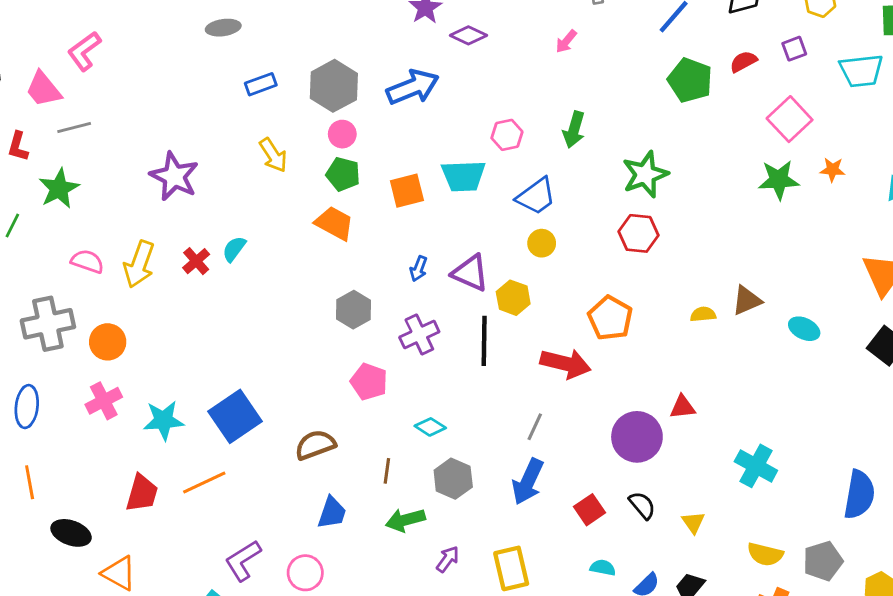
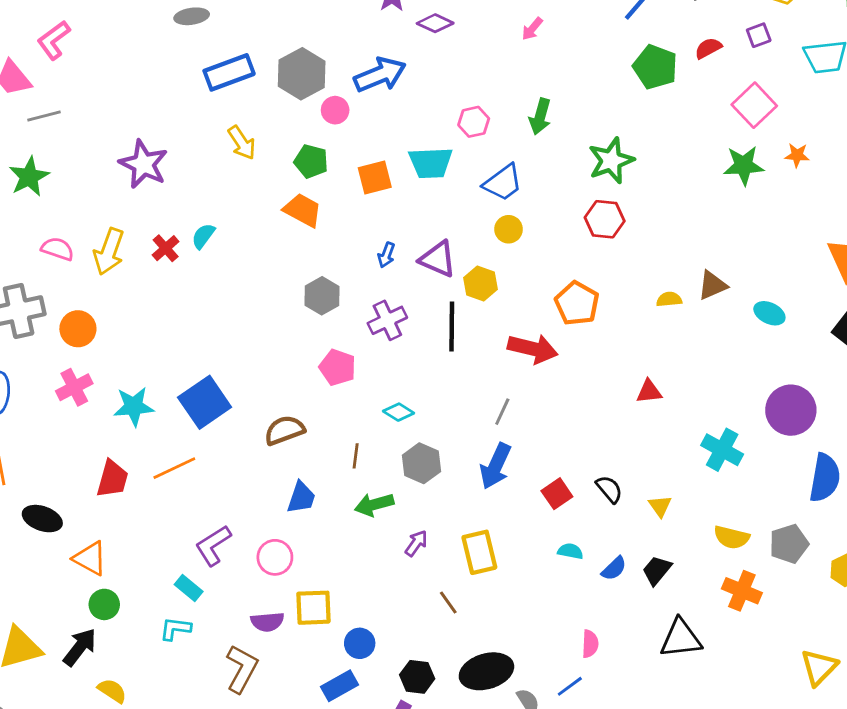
blue rectangle: (261, 84) -> (229, 72), size x1.6
pink circle: (342, 134) -> (335, 110), moved
purple circle: (637, 437) -> (791, 410), moved

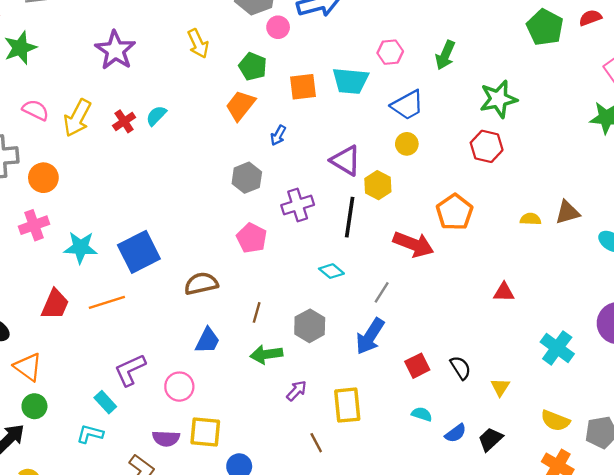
orange trapezoid: (303, 210) -> (240, 106), turned -88
blue arrow: (386, 255) -> (278, 135), moved
cyan diamond: (399, 412) -> (331, 271), moved

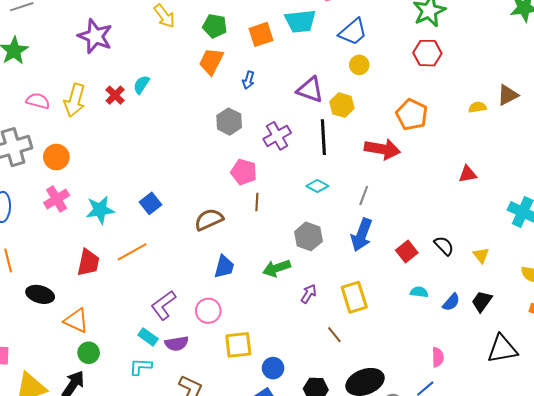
blue square: (139, 252) -> (150, 203), size x0.6
brown line: (257, 312) -> (257, 202), moved
purple semicircle: (166, 438) -> (177, 344), moved

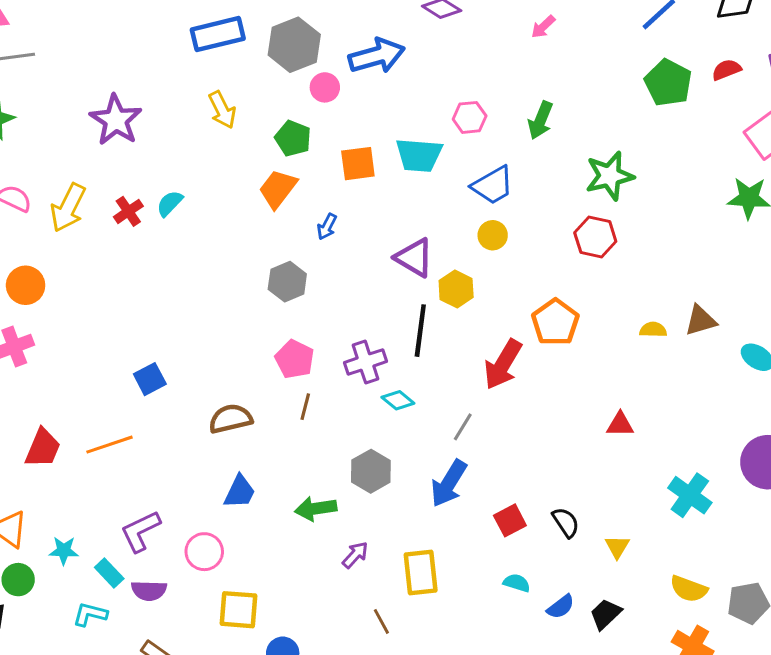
purple cross: (277, 136) -> (365, 362), moved
red arrow: (382, 149) -> (503, 364), turned 100
cyan star: (100, 210) -> (64, 551), moved, size x0.7

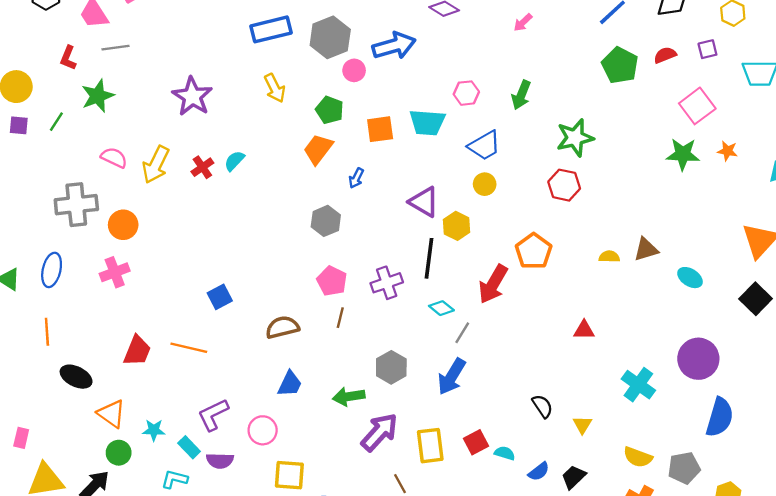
cyan diamond: (398, 400) -> (441, 308), moved
orange line: (110, 445) -> (189, 348), turned 32
red square: (510, 520) -> (476, 442), moved
purple arrow: (355, 555) -> (379, 432), size x1.8

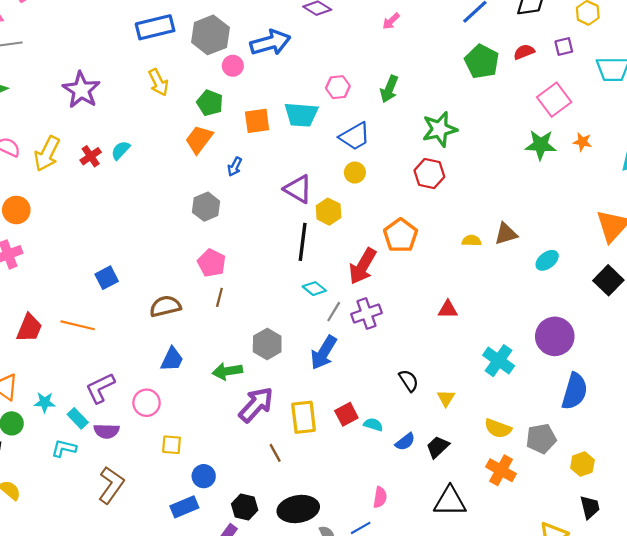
cyan ellipse: (690, 278) -> (547, 260), turned -70
purple cross: (387, 283) -> (366, 313), moved
yellow square: (289, 475) -> (172, 445), size x0.7

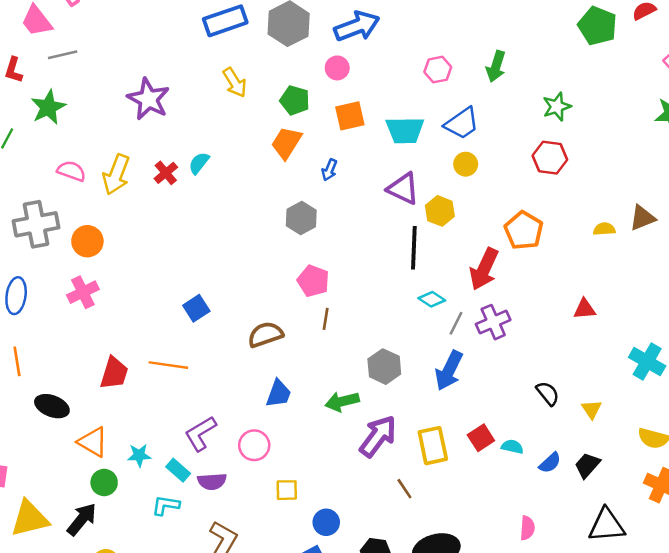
pink circle: (233, 66) -> (337, 68), moved
cyan trapezoid: (301, 115) -> (405, 130), moved
green star: (440, 129) -> (557, 107), size x0.7

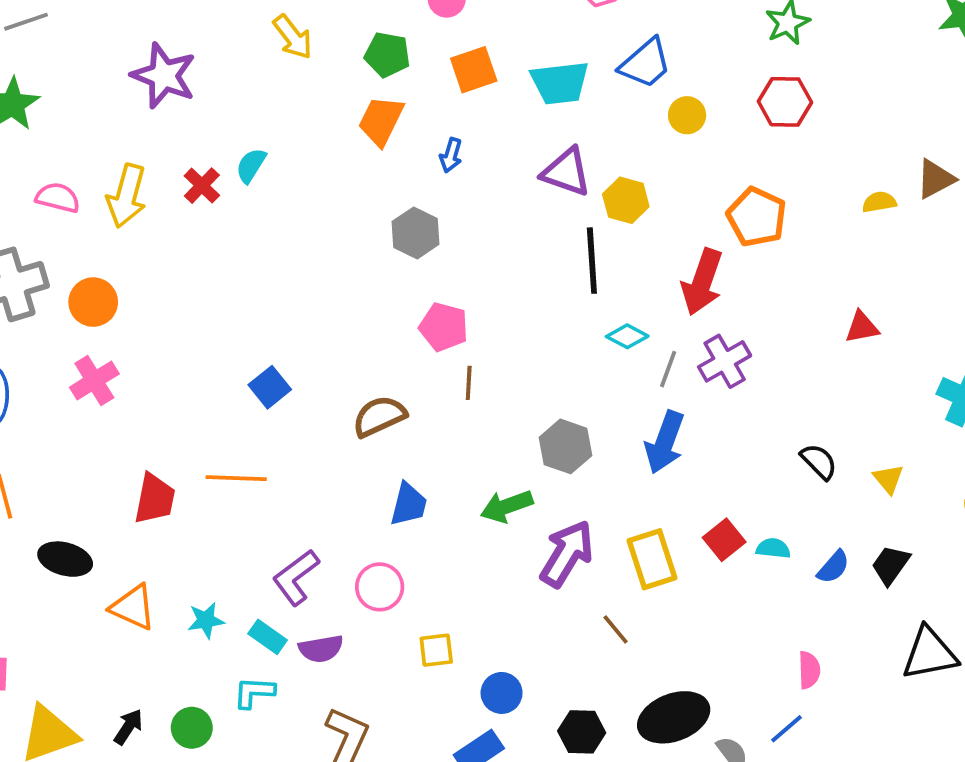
yellow circle: (466, 164) -> (687, 115), moved
green circle: (104, 483) -> (192, 728), moved
black arrow: (82, 519) -> (128, 727), size x0.7

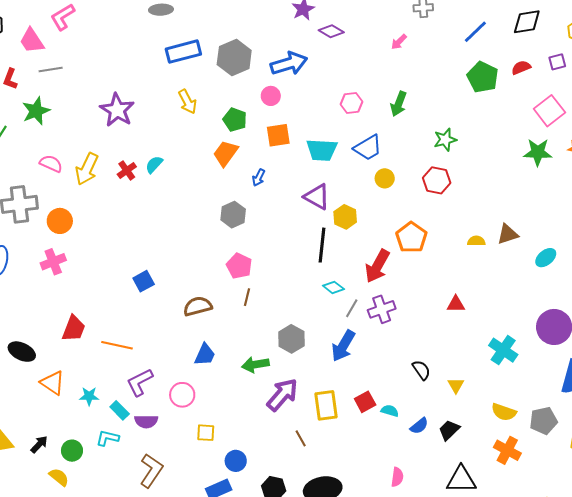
orange line: (236, 478) -> (117, 345), moved

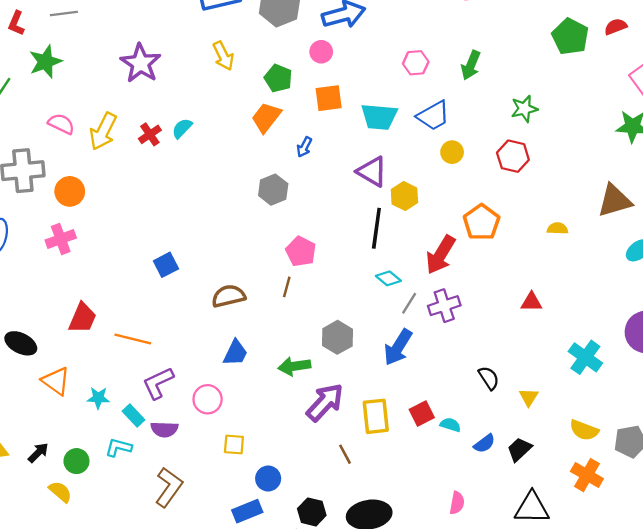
brown triangle: (508, 234) -> (615, 201), moved, size x1.4
pink pentagon: (239, 266) -> (301, 251), moved

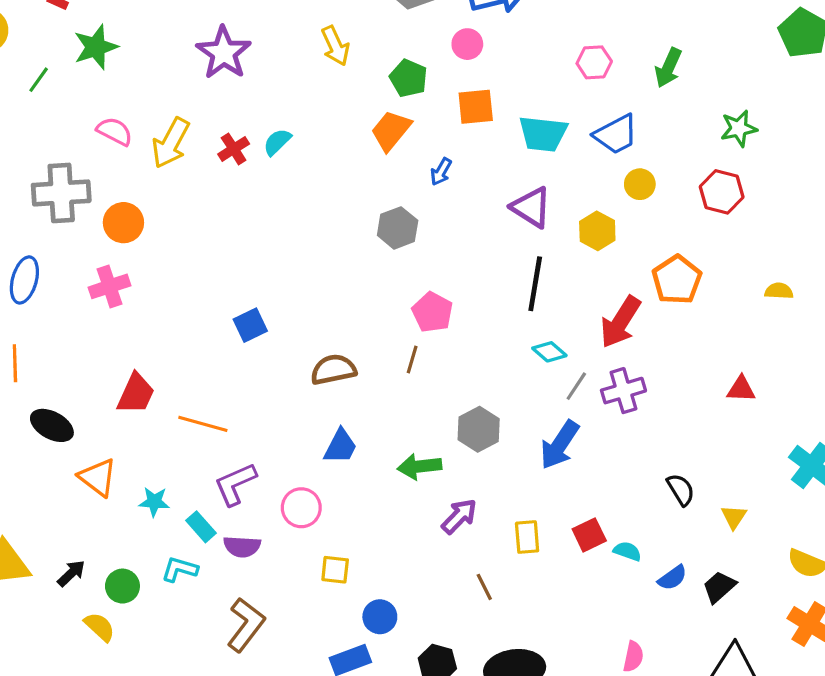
yellow hexagon: (404, 196) -> (597, 231), moved
purple arrow: (325, 402) -> (459, 516), size x0.7
yellow rectangle: (376, 416) -> (527, 537), size x0.7

